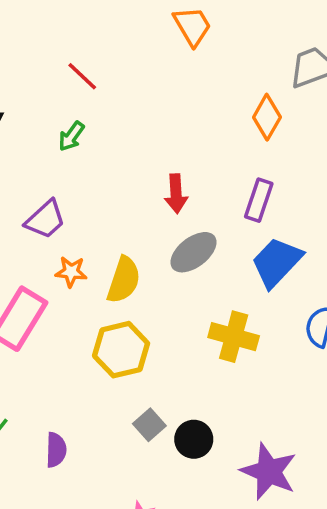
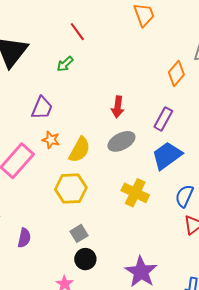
purple trapezoid: (45, 219) -> (42, 108), turned -35
black circle: (194, 439) -> (85, 259), moved

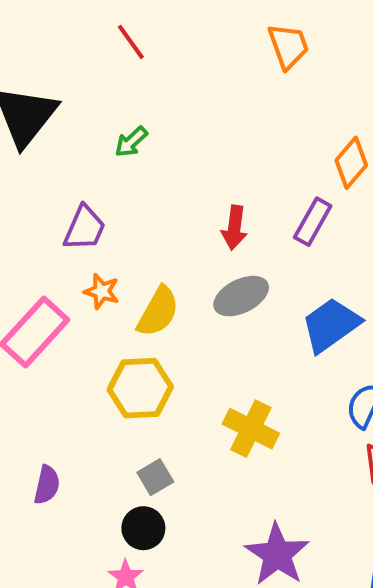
red line: (77, 32) -> (131, 42), moved
purple rectangle: (163, 119) -> (313, 222), moved
yellow cross: (135, 193) -> (251, 429), moved
black circle: (85, 259) -> (143, 528), moved

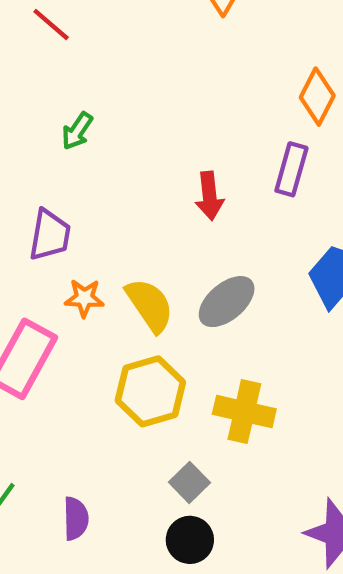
gray ellipse: (241, 296) -> (227, 302), moved
yellow semicircle: (158, 312) -> (150, 305), turned -50
yellow cross: (251, 429) -> (244, 412), moved

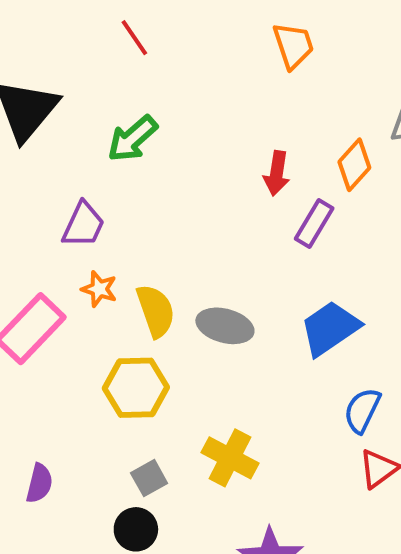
green arrow: (77, 131) -> (132, 139), size x1.5
red arrow: (209, 196) -> (277, 173), moved
gray ellipse: (227, 302) -> (225, 326), turned 40
yellow cross: (244, 412) -> (230, 458), moved

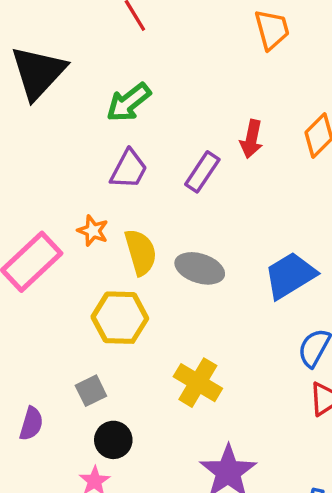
purple rectangle: (314, 224) -> (202, 172), moved
purple trapezoid: (83, 225) -> (129, 169), moved
gray square: (149, 478) -> (91, 391), moved
purple semicircle: (39, 483) -> (31, 424), moved

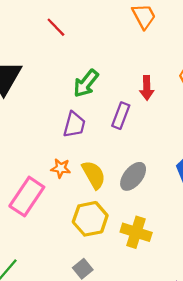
green arrow: (129, 102) -> (86, 83), moved
gray ellipse: (200, 268) -> (133, 176), turned -56
yellow cross: (198, 383) -> (136, 232), moved

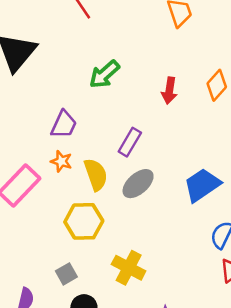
purple rectangle: (121, 116) -> (130, 142), moved
purple trapezoid: (74, 125) -> (64, 125), moved
yellow cross: (136, 232) -> (129, 268), moved

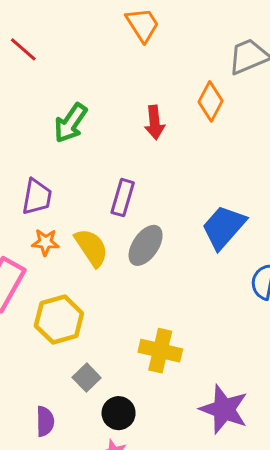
yellow hexagon: (84, 221) -> (59, 320), moved

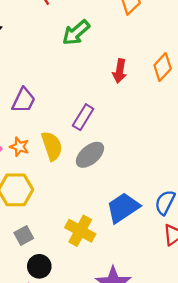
green arrow: (71, 123) -> (76, 33), moved
blue trapezoid: (224, 227) -> (123, 208), moved
orange star: (45, 242) -> (19, 147), moved

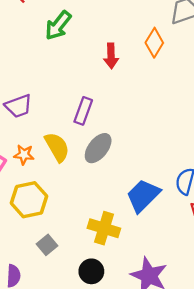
purple trapezoid: (24, 100) -> (18, 106), turned 56
black circle: (39, 266) -> (91, 271), moved

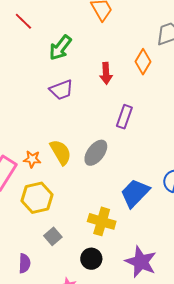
purple trapezoid: (18, 106) -> (61, 90), moved
purple rectangle: (83, 111) -> (124, 117), moved

